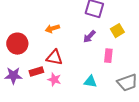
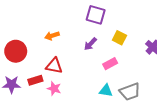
yellow square: (117, 31) -> (119, 38), turned -32
pink rectangle: (108, 56) -> (110, 64), turned 56
cyan triangle: (90, 82) -> (106, 91), moved

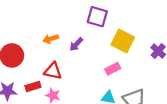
yellow square: (119, 38) -> (123, 41), size x1.5
purple arrow: (90, 44) -> (76, 44), moved

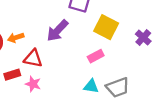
orange arrow: (51, 39) -> (16, 38), moved
purple arrow: (76, 44) -> (57, 31), size x1.5

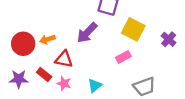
red rectangle: (12, 75) -> (44, 75), turned 56
cyan triangle: (91, 86) -> (95, 86), moved, turned -48

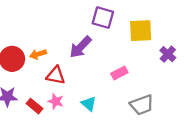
yellow square: (133, 29) -> (141, 31), moved, turned -30
red rectangle: (44, 75) -> (34, 106), moved
cyan triangle: (95, 86) -> (89, 104), turned -40

